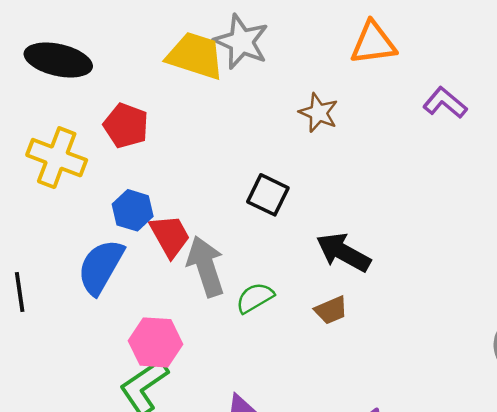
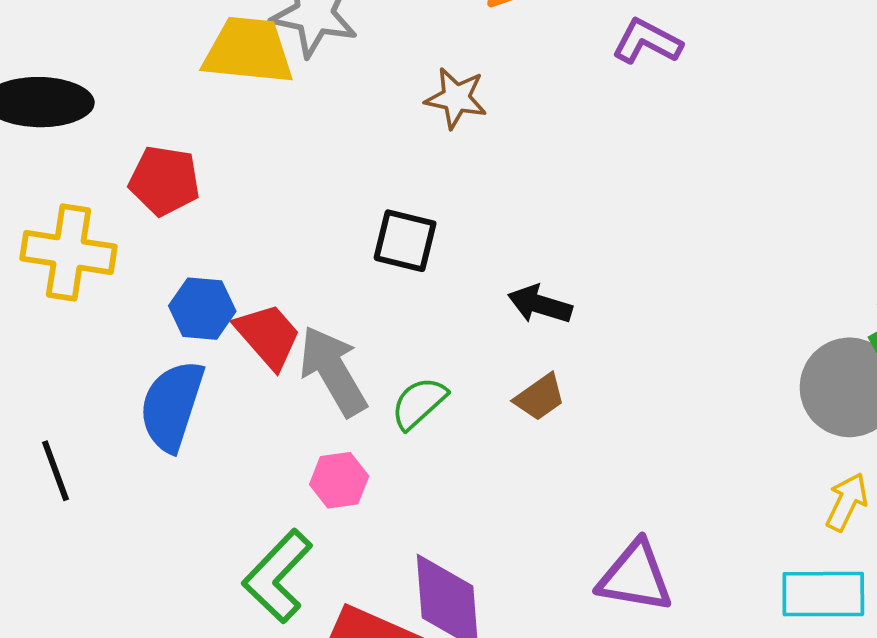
black arrow: (343, 252) -> (540, 304), size x0.7
pink hexagon: (155, 342) -> (339, 480), moved, size x0.7

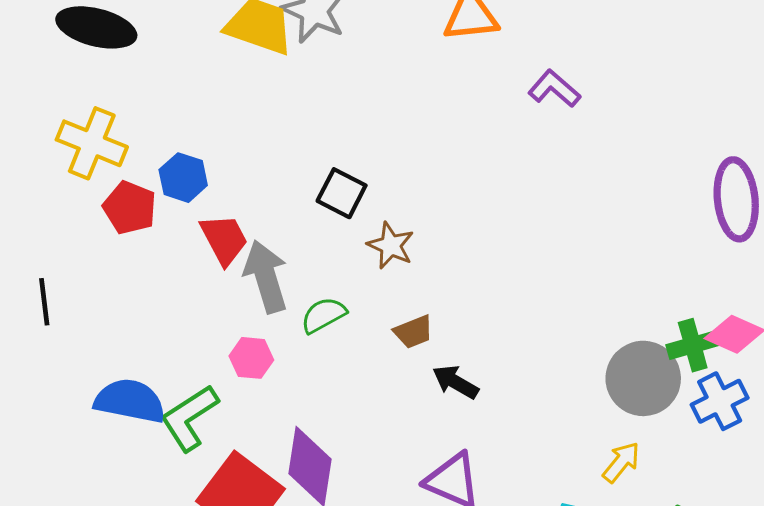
brown star: (456, 98) -> (391, 245), moved
red pentagon: (164, 181) -> (130, 208), moved
black arrow: (540, 304) -> (455, 382), moved
blue hexagon: (202, 309) -> (183, 178), moved
blue semicircle: (172, 406) -> (130, 401), moved, turned 70

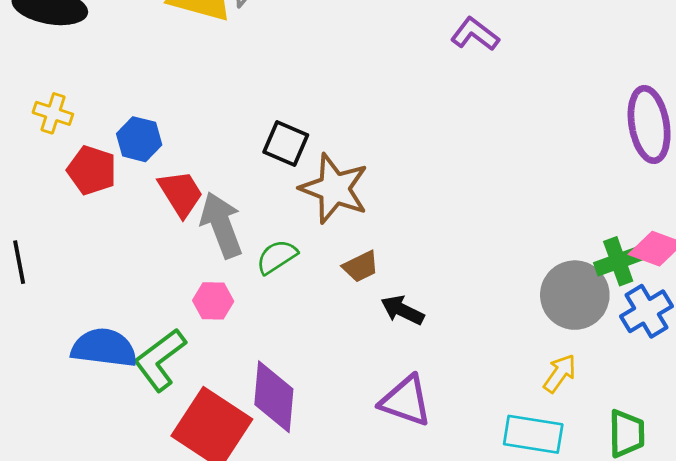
yellow cross: (92, 143) -> (53, 113), size x0.6
brown star: (391, 245) -> (334, 189), size x1.6

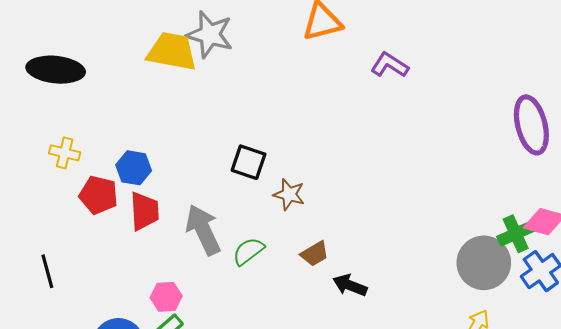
brown star: (334, 189) -> (289, 194), size x0.6
red trapezoid: (181, 193) -> (144, 211), moved, turned 33
pink hexagon: (213, 301) -> (166, 297), moved

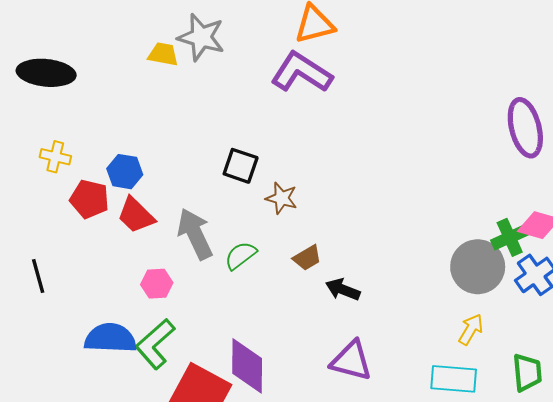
yellow trapezoid: (172, 51) -> (163, 54), size x0.6
purple L-shape: (390, 65) -> (301, 72), moved, size x1.6
red trapezoid: (144, 211) -> (136, 215), turned 138
pink hexagon: (166, 297) -> (157, 284), moved

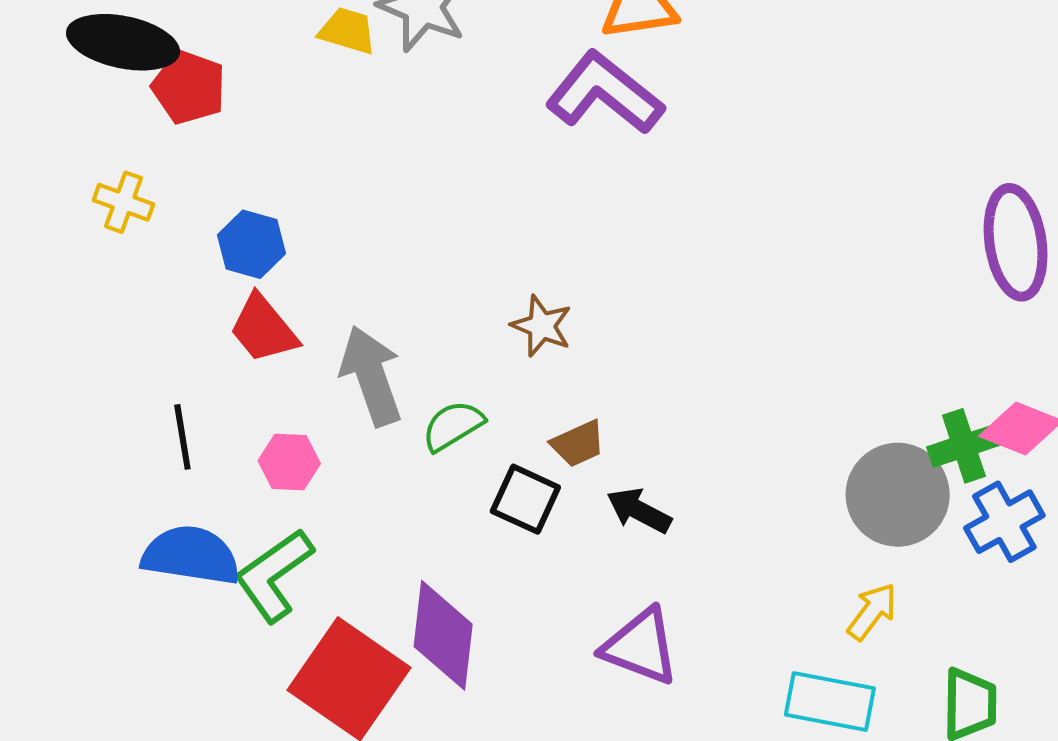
black square: (241, 166) -> (525, 499), moved
red pentagon: (89, 199) -> (189, 87), moved
black line: (38, 276) -> (182, 437), moved

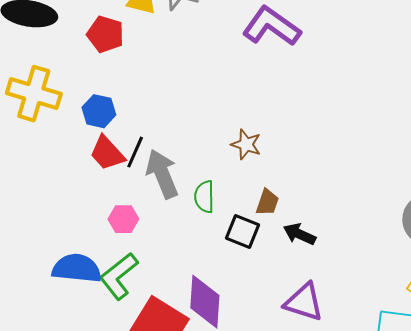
red pentagon: (189, 87) -> (105, 34), moved
yellow cross: (123, 202) -> (34, 94), size x1.8
green semicircle: (453, 426) -> (204, 197), turned -56
black line: (182, 437) -> (135, 152), moved, turned 36
brown trapezoid: (578, 444) -> (267, 202), turned -44

